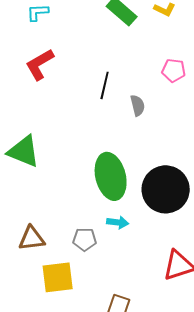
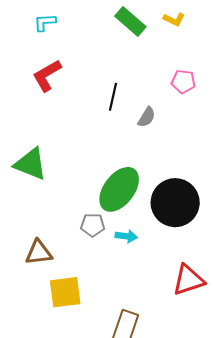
gray semicircle: (138, 105) -> (147, 117), turned 45
green ellipse: (111, 176) -> (119, 189), turned 51
gray pentagon: (85, 239) -> (93, 225), moved

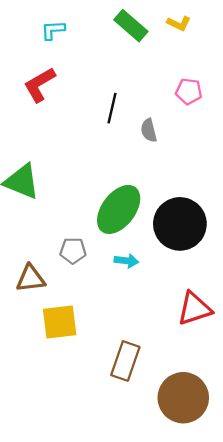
cyan L-shape: (45, 22) -> (53, 30), moved
gray semicircle: (147, 117) -> (149, 130), turned 135
gray pentagon: (93, 225) -> (73, 251), moved

